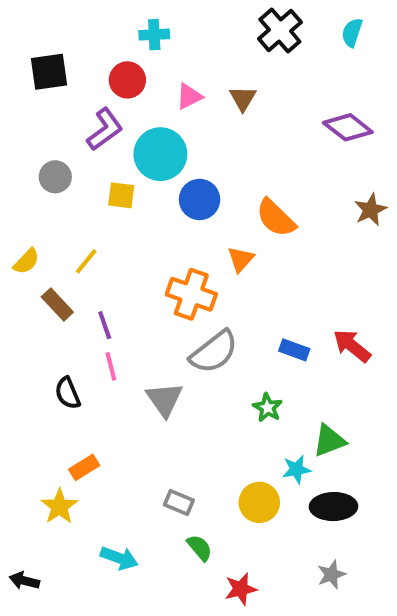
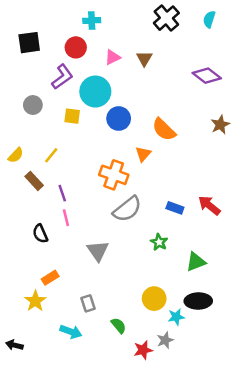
gray triangle: (164, 399) -> (98, 251), moved
cyan star: (296, 469) -> (176, 317), moved
gray rectangle: (179, 502) -> (88, 303), moved, turned 49
gray star: (331, 575) -> (165, 340), moved

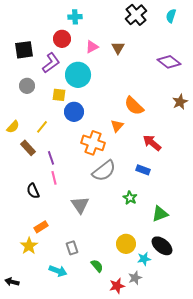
black square: (29, 43) -> (24, 50), moved
blue circle: (119, 118) -> (74, 112), moved
red arrow: (209, 205) -> (152, 143), moved
black ellipse: (198, 301) -> (162, 246), turned 40

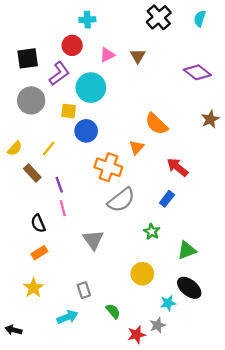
gray circle: (27, 86) -> (31, 100), size x1.5
blue rectangle: (143, 170) -> (167, 199), turned -72
orange rectangle: (41, 227) -> (39, 253), moved
yellow circle: (126, 244) -> (142, 274), moved
cyan arrow: (58, 271) -> (67, 317), turned -42

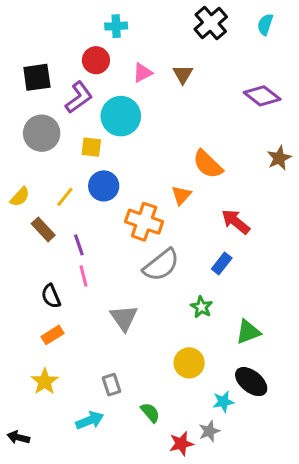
blue circle: (86, 131) -> (104, 186), moved

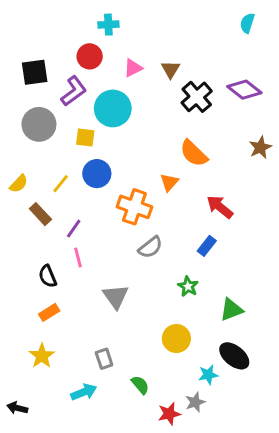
black cross: (211, 23) -> (197, 97), moved
purple line: (79, 245) -> (74, 229), turned 54
gray semicircle: (161, 265) -> (150, 247), size x0.7

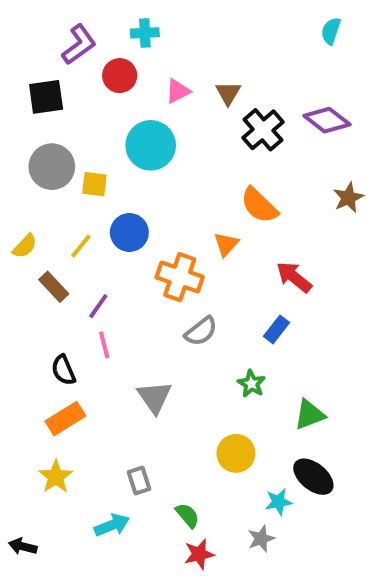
purple L-shape: (74, 91) -> (79, 45), moved
yellow square: (85, 137) -> (94, 184), moved
orange rectangle: (49, 312) -> (65, 419), size x1.4
red star: (169, 414) -> (199, 554), moved

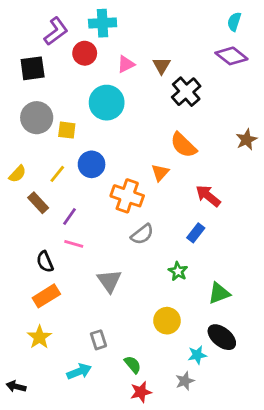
cyan cross: (145, 33) -> (103, 23), size x1.4
purple diamond: (327, 120) -> (231, 56), moved
pink line: (104, 345) -> (74, 244), turned -60

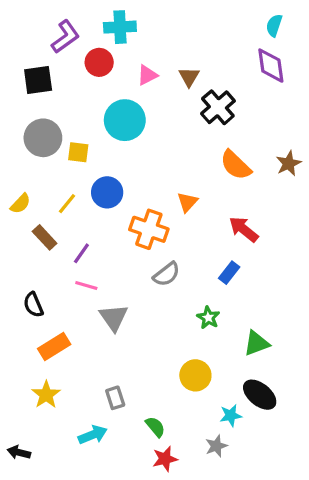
purple diamond: (231, 56) -> (271, 66), turned 44
orange semicircle: (183, 145) -> (236, 165), moved
black semicircle: (45, 262) -> (33, 305), moved
gray triangle: (109, 281) -> (114, 318), moved

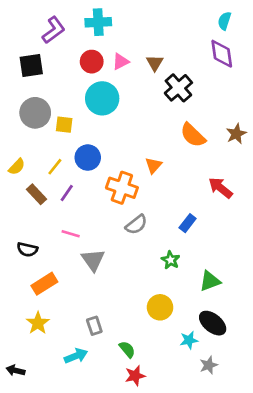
red circle: (99, 62) -> (92, 62), moved
red arrow: (244, 229) -> (220, 188), moved
purple line: (81, 253) -> (67, 193), moved
black semicircle: (33, 305) -> (27, 249), turned -54
gray star: (216, 446) -> (209, 365), moved

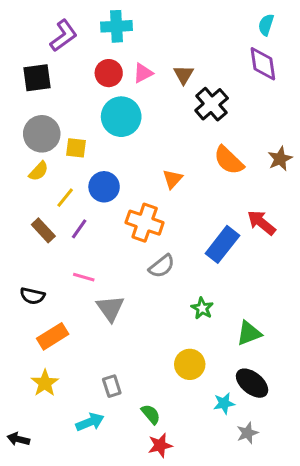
orange triangle: (153, 165) -> (173, 179), moved
yellow semicircle: (17, 167) -> (39, 171), moved
blue rectangle: (188, 223) -> (222, 244), moved, size x1.6

